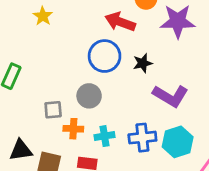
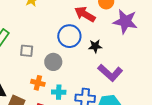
gray square: (53, 110) -> (27, 51), moved

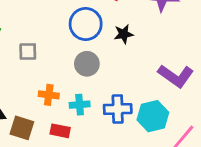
gray circle: (53, 62) -> (87, 64), moved
purple L-shape: (110, 73) -> (176, 76), moved

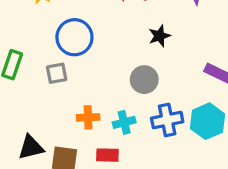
blue circle: (86, 24) -> (74, 37), moved
gray circle: (87, 64) -> (144, 80), moved

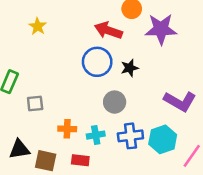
blue circle: (74, 37) -> (97, 62), moved
gray square: (57, 73) -> (35, 103), moved

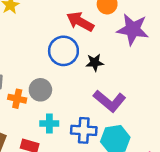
purple L-shape: (180, 101) -> (110, 101), moved
gray circle: (115, 102) -> (40, 90), moved
orange cross: (67, 129) -> (17, 99), moved

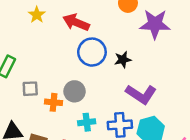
red arrow: (80, 22) -> (76, 22), moved

